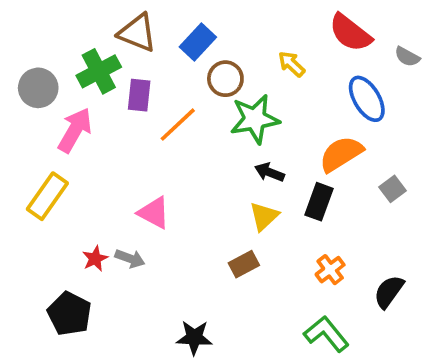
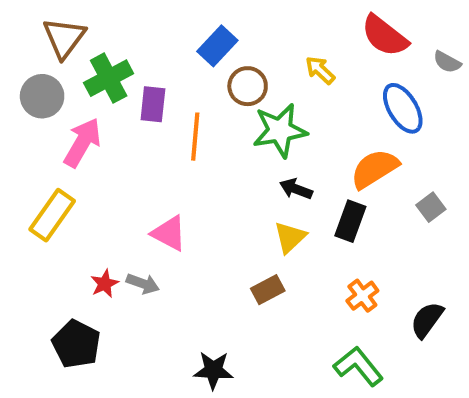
brown triangle: (137, 33) -> (64, 38), moved, turned 45
orange line: (178, 125) -> (195, 137), turned -42

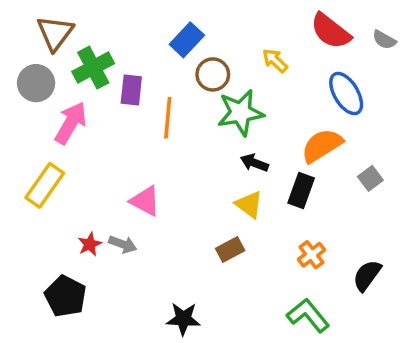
gray semicircle: (447, 62) -> (384, 40), moved
yellow triangle: (290, 237) -> (249, 204), turned -40

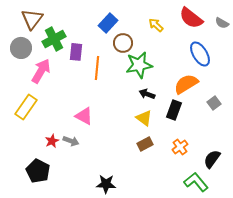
yellow arrow: (275, 61) -> (156, 25), moved
brown rectangle: (230, 249) -> (145, 144), moved
green L-shape: (308, 315) -> (196, 182), moved

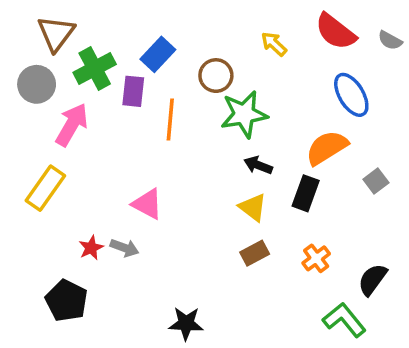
blue rectangle: (108, 23) -> (158, 54), moved

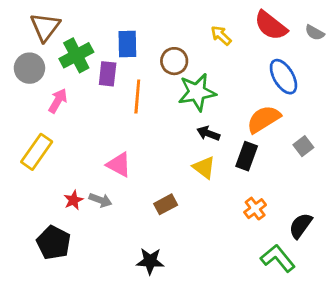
blue rectangle: (158, 54) -> (127, 44), turned -44
pink arrow: (72, 125) -> (58, 101), size x0.7
brown rectangle: (255, 253) -> (166, 204), moved

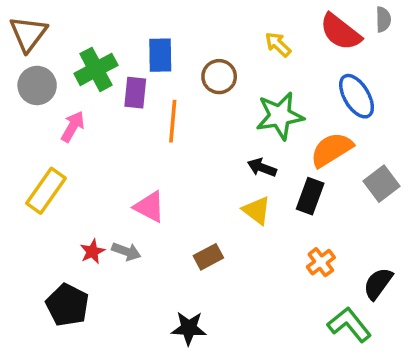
brown triangle: (45, 27) -> (28, 34), moved
gray semicircle: (315, 33) -> (383, 19), moved, turned -120
green star: (197, 92) -> (280, 116), moved
gray square: (303, 146) -> (381, 184), size x1.4

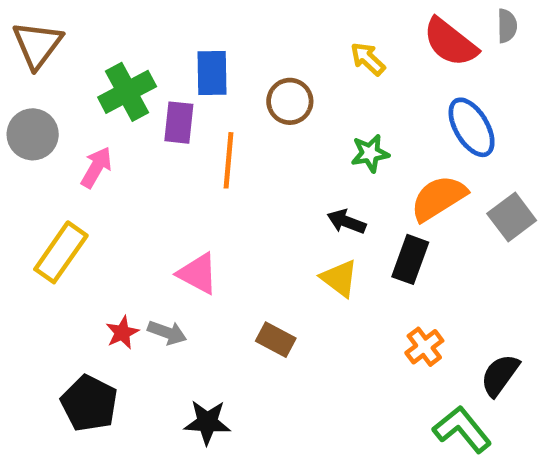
gray circle: (37, 85) -> (33, 134), moved
green star: (280, 116) -> (370, 153), size x0.6
gray square: (381, 184) -> (512, 217), moved
brown rectangle: (208, 257) -> (276, 340), turned 56
black star: (189, 328) -> (207, 422), moved

